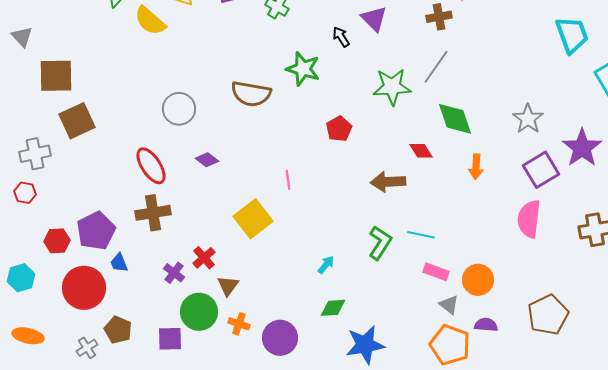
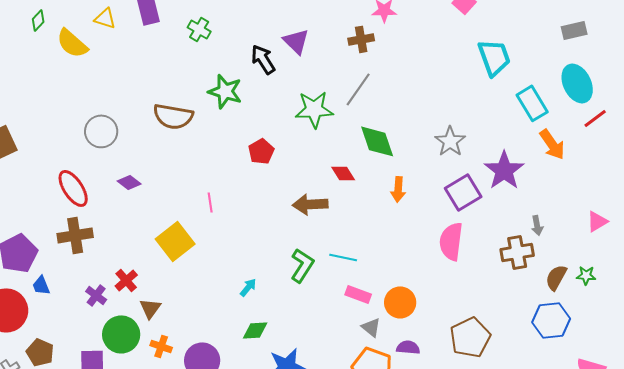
black arrow: (341, 37) -> (263, 59), size x1.4

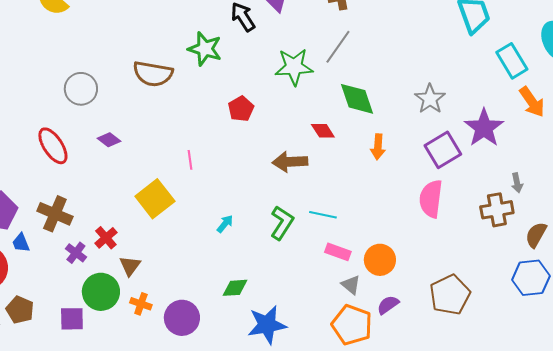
brown cross: (75, 235) -> (55, 214), moved, turned 32
cyan arrow: (248, 287) -> (225, 224), moved
purple semicircle: (408, 347) -> (388, 305), turned -40

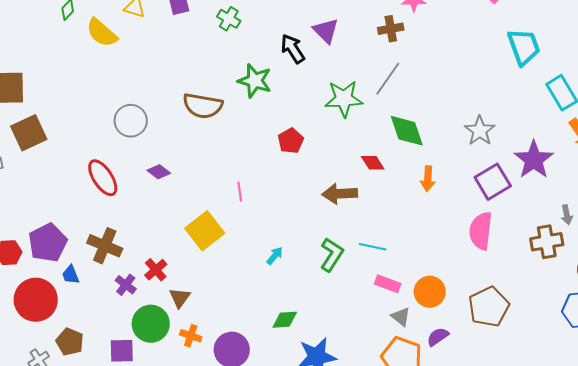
brown pentagon: (450, 295) -> (489, 307), moved

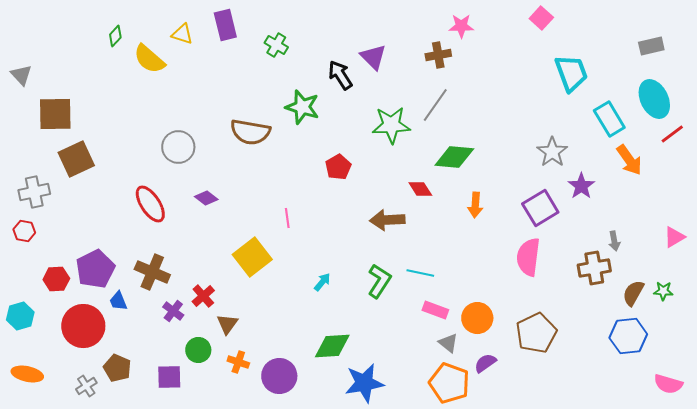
green diamond: (407, 131) -> (454, 157), turned -66
gray star: (480, 131) -> (552, 152), moved
purple star: (534, 160) -> (581, 186), size x0.7
green diamond: (285, 320) -> (332, 346), size x1.4
green circle: (151, 324) -> (198, 350), size x0.7

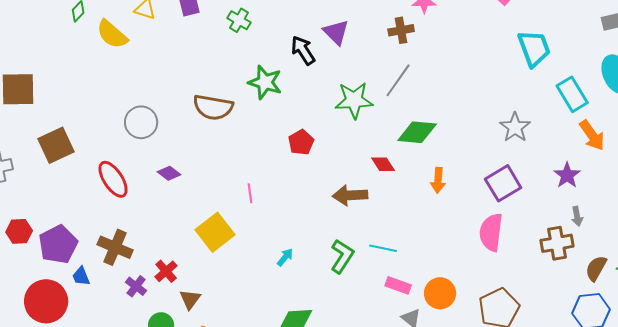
brown square: (76, 159) -> (56, 145), moved
purple star: (581, 186) -> (567, 175), moved
red hexagon: (56, 279) -> (19, 231), moved

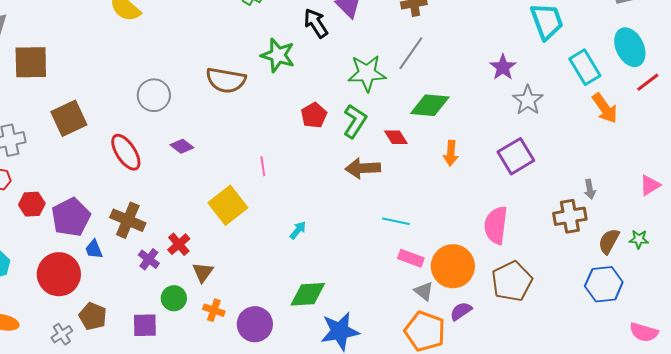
purple star: (567, 175) -> (503, 67), moved
pink semicircle: (491, 232) -> (496, 225), moved
green L-shape: (342, 256) -> (355, 121), moved
orange circle: (440, 293) -> (453, 266), size x1.4

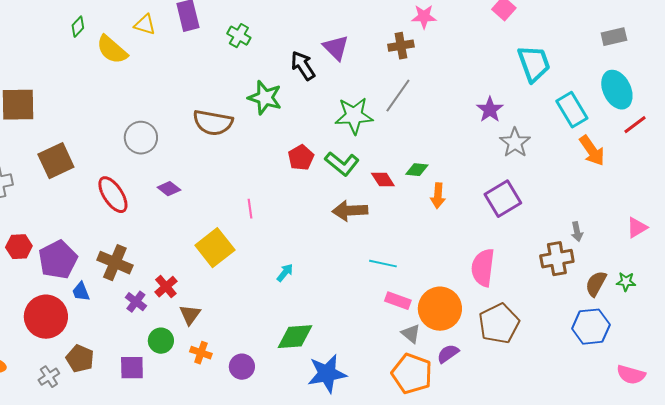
green diamond: (430, 105) -> (417, 170), moved, size x0.6
green L-shape: (355, 121) -> (342, 164), turned 96
purple circle: (255, 324) -> (242, 367), size x0.7

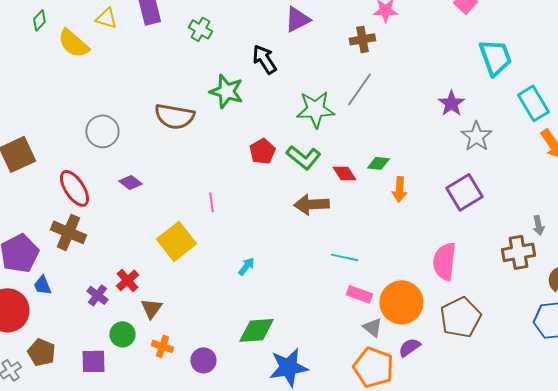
purple triangle: (336, 48) -> (297, 19), moved, turned 48
brown cross: (115, 263) -> (68, 232), moved

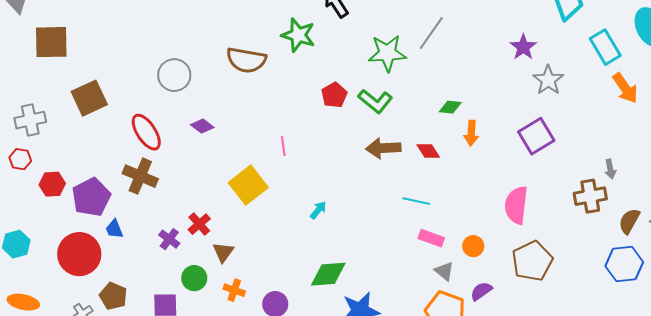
red diamond: (344, 173) -> (428, 151), moved
orange circle: (401, 302) -> (473, 246), size x0.5

